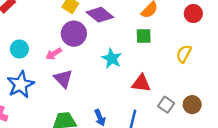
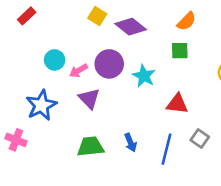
purple circle: (74, 34) -> (109, 64), moved
cyan circle: (19, 49) -> (55, 60), moved
gray square: (166, 105) -> (200, 139), moved

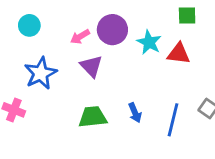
cyan circle: (55, 60) -> (29, 25), moved
red triangle: (177, 104) -> (179, 54), moved

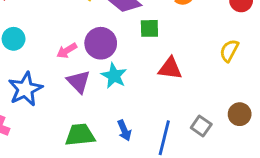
green square: (187, 16) -> (149, 28), moved
cyan star: (149, 42) -> (114, 76), moved

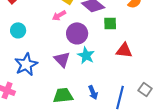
pink arrow: (67, 51) -> (59, 15), moved

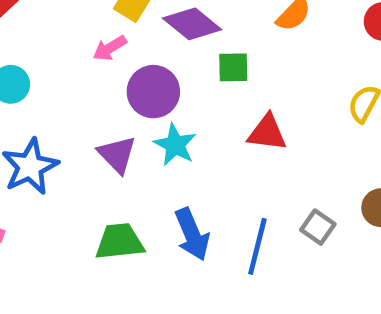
blue arrow: (93, 92) -> (192, 234), size x1.5

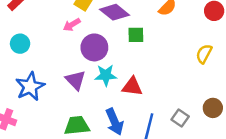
red triangle: (267, 133) -> (132, 87), moved
cyan star: (175, 145) -> (106, 75), turned -30

